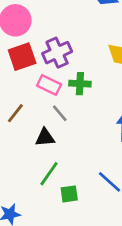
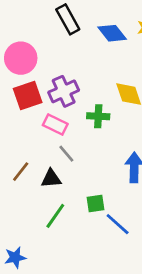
green cross: (80, 84) -> (98, 116), moved
brown line: (15, 113) -> (21, 172), moved
green square: (69, 194) -> (95, 203), moved

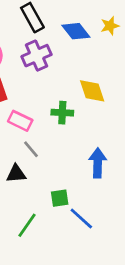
purple cross: (64, 91) -> (36, 56), moved
green line: (55, 216) -> (27, 225), moved

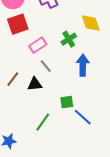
green cross: (62, 113) -> (69, 39), turned -35
pink rectangle: (20, 121) -> (38, 45), turned -60
blue arrow: (98, 163) -> (83, 65), moved

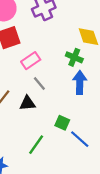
green cross: (69, 39) -> (74, 57), moved, turned -35
green square: (67, 102) -> (62, 123), turned 32

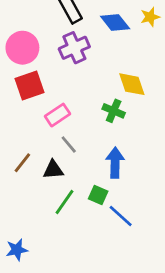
blue arrow: (80, 82) -> (115, 163), moved
green line: (36, 145) -> (65, 202), moved

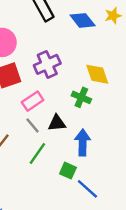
purple cross: (74, 48) -> (47, 64), moved
gray line: (69, 144) -> (33, 125), moved
black triangle: (53, 170) -> (57, 123), moved
green line: (65, 202) -> (37, 154), moved

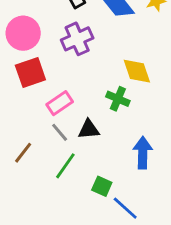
purple cross: (47, 64) -> (77, 39), moved
blue arrow: (83, 143) -> (143, 153), moved

